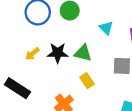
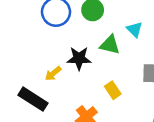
green triangle: (83, 53) -> (110, 45), moved
yellow arrow: (32, 54) -> (53, 74), moved

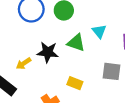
yellow rectangle: (113, 90) -> (75, 83), turned -40

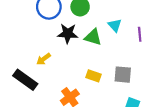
black star: (48, 52) -> (68, 33), moved
gray square: (112, 71) -> (123, 75), moved

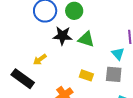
cyan triangle: (115, 25) -> (118, 54), moved

